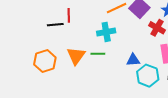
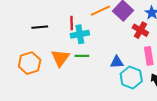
red line: (69, 15) -> (72, 23), moved
cyan cross: (106, 32) -> (80, 34), moved

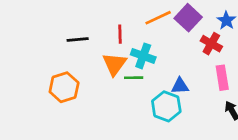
cyan cross: (80, 34) -> (143, 56), moved, turned 30
orange triangle: (60, 58) -> (115, 64), moved
cyan hexagon: (131, 77) -> (166, 106), moved

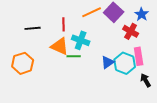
orange triangle: (115, 64) -> (60, 46), turned -42
blue triangle: (180, 86) -> (108, 62), turned -32
cyan hexagon: (166, 106) -> (125, 63), moved

